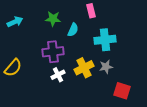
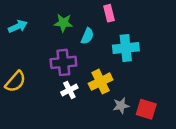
gray star: (106, 67) -> (121, 106), moved

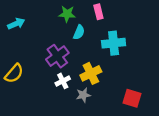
green star: (63, 23) -> (67, 14), moved
purple cross: (63, 62) -> (57, 56), turned -30
gray star: (121, 106) -> (83, 95), moved

